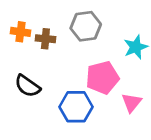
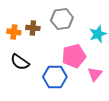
orange cross: (21, 32) -> (14, 32), moved

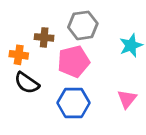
orange cross: (14, 32) -> (19, 55), moved
pink pentagon: (74, 56) -> (74, 61), moved

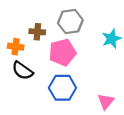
pink triangle: (127, 99) -> (106, 101), moved

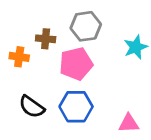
black semicircle: (22, 71) -> (32, 107), moved
pink triangle: (106, 101) -> (129, 123), turned 48

